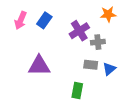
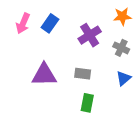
gray cross: (98, 42) -> (121, 48), moved, turned 32
gray rectangle: (91, 65) -> (83, 74), moved

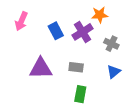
orange star: (122, 16) -> (100, 15), moved
blue rectangle: (50, 23) -> (56, 31), moved, turned -63

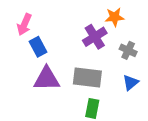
blue rectangle: (56, 31) -> (38, 47), moved
gray rectangle: (76, 67) -> (87, 78), size x1.6

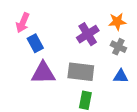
orange star: (115, 17) -> (117, 22), moved
blue triangle: (131, 82) -> (121, 76), turned 42

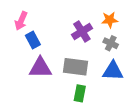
blue triangle: (121, 76) -> (113, 71), size x1.5

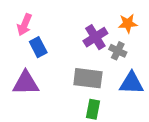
gray cross: (111, 43) -> (118, 51), moved
purple triangle: (40, 68) -> (26, 83), moved

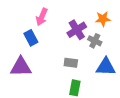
pink arrow: (24, 25) -> (42, 17), moved
gray rectangle: (88, 78) -> (71, 63), size x0.6

